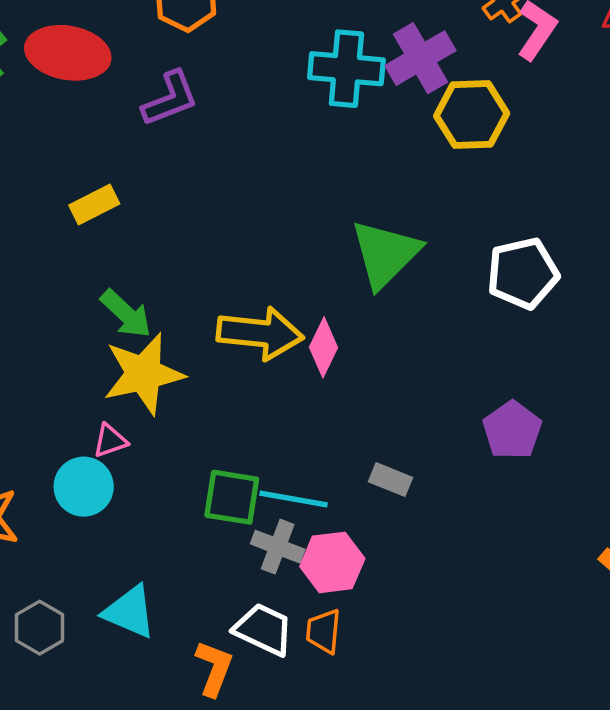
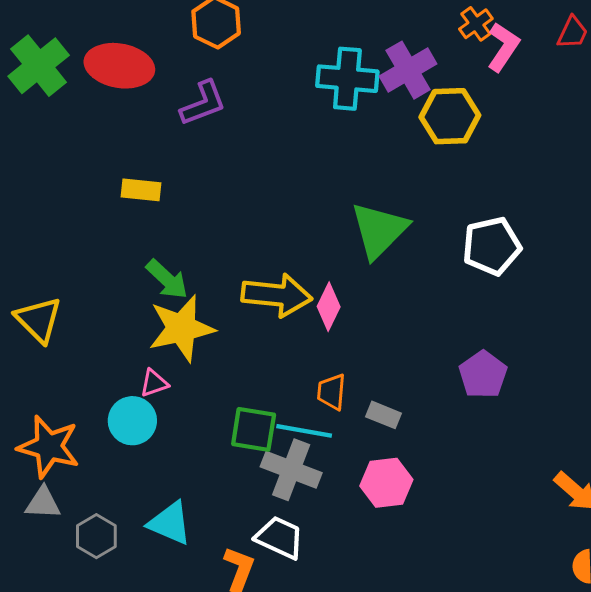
yellow rectangle: (94, 204) -> (141, 190), turned 33
gray cross: (278, 547) -> (291, 470), size x1.4
pink hexagon: (332, 562) -> (386, 483), moved
orange trapezoid: (323, 631) -> (332, 392), moved

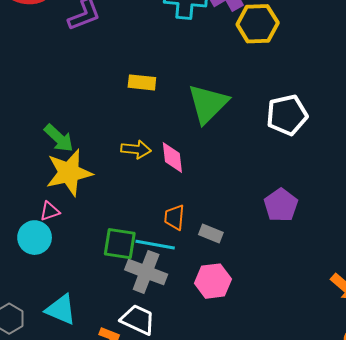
yellow rectangle: (141, 190) -> (142, 82), moved
yellow arrow: (277, 295) -> (136, 149), size x0.6
pink diamond: (329, 307) -> (172, 157), turned -32

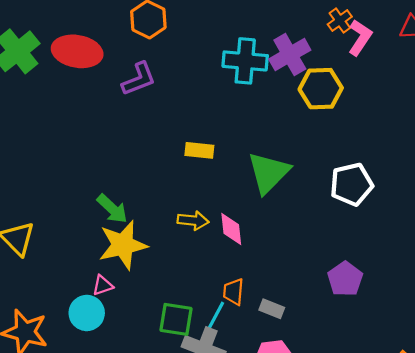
cyan line: (155, 245) -> (213, 320), turned -72

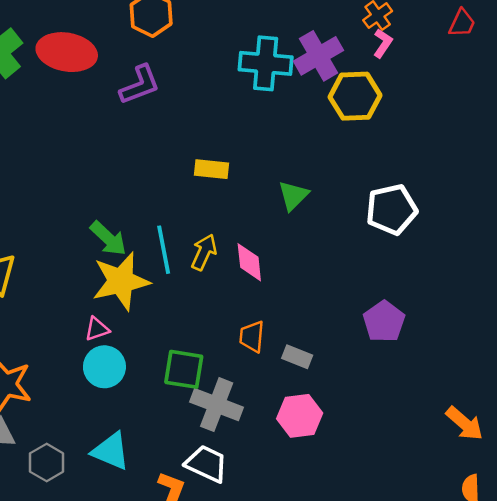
pink L-shape: (360, 38) -> (383, 43), moved, size x0.7
green triangle: (269, 173) -> (293, 196), size x0.6
yellow arrow: (193, 220) -> (204, 252), turned -72
cyan circle: (87, 313) -> (104, 367), moved
cyan line: (213, 320) -> (164, 250), moved, turned -39

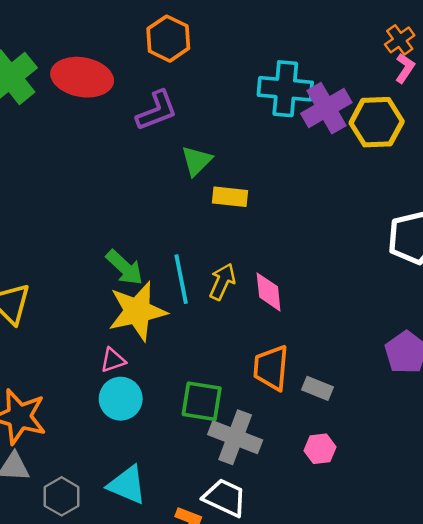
purple cross: (318, 56) -> (326, 108), moved
green triangle: (293, 196) -> (197, 161), moved
orange trapezoid: (252, 337) -> (271, 368), size x1.4
pink hexagon: (300, 416) -> (320, 449), size x0.7

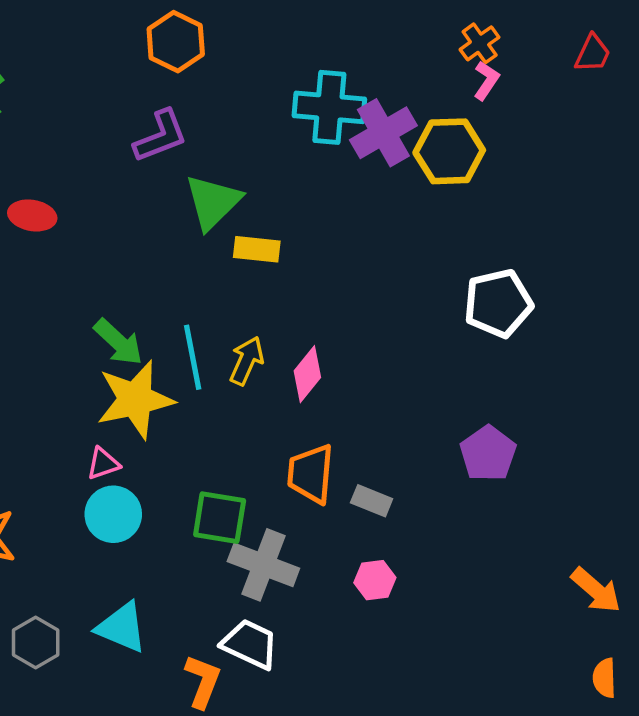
red ellipse: (82, 77) -> (32, 215), moved, size x0.6
green triangle: (197, 161) -> (213, 202), size x1.4
pink diamond: (269, 292) -> (307, 374), turned 45

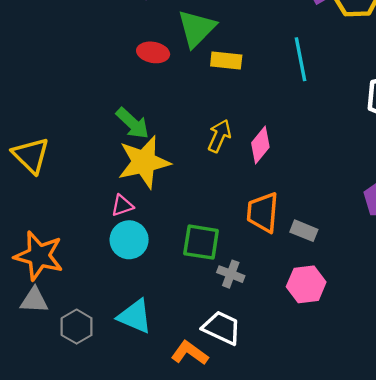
red ellipse: (32, 215) -> (153, 52), moved
cyan line: (193, 357) -> (300, 59), moved
gray cross: (263, 565) -> (231, 274), size x0.6
pink hexagon: (375, 580) -> (306, 284), size x1.4
orange L-shape: (203, 681) -> (190, 353), turned -75

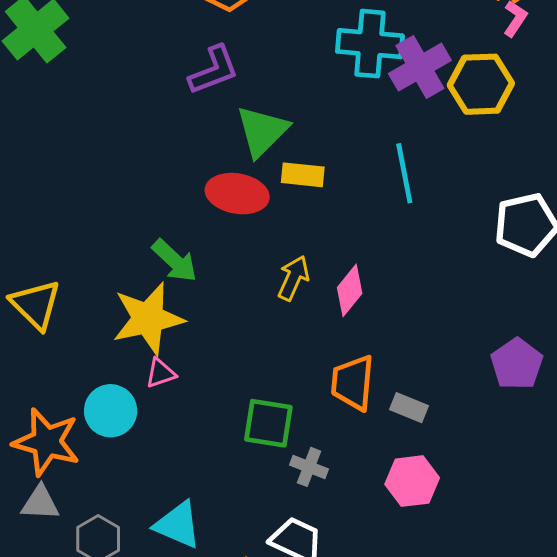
red ellipse: (153, 52) -> (237, 194), moved, size x1.4
yellow star: (144, 162) -> (148, 319), moved
cyan circle: (129, 240) -> (111, 411), moved

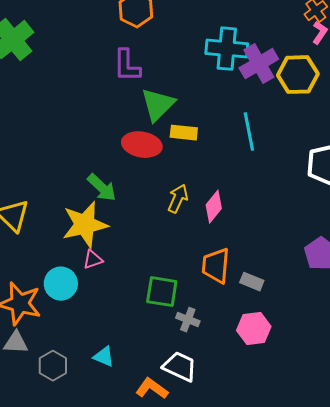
purple L-shape: (214, 70) -> (127, 66), turned 111
cyan triangle: (178, 525) -> (104, 357), size x0.7

